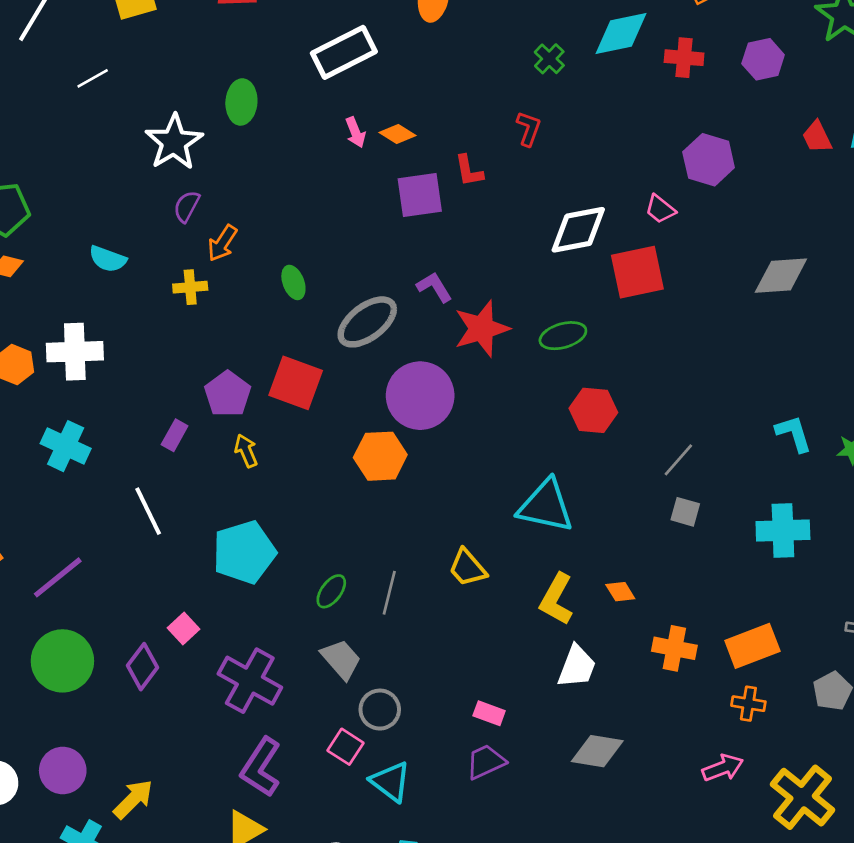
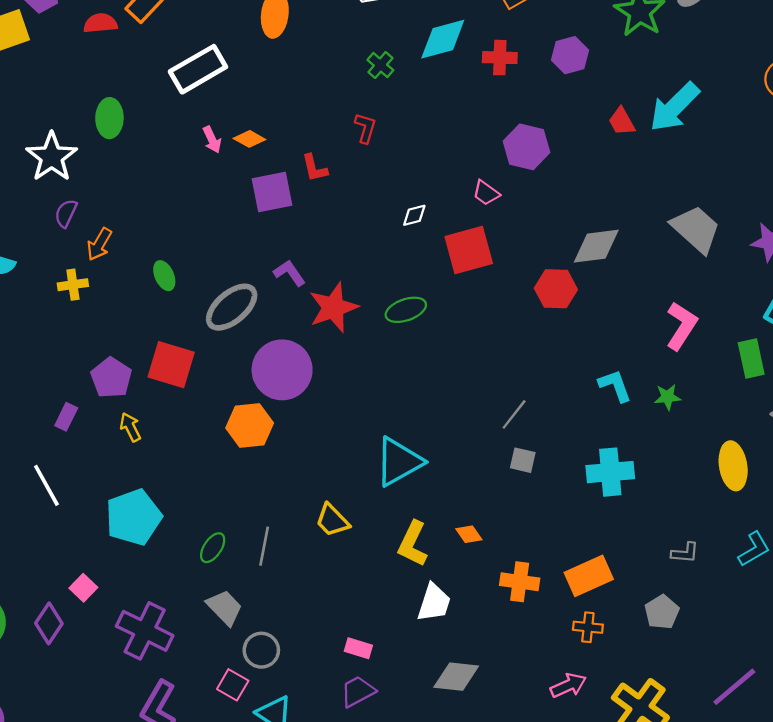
white diamond: (578, 230) -> (414, 215), size x0.5
red hexagon: (593, 410) -> (556, 289), moved
cyan triangle: (546, 506) -> (399, 462), turned -38

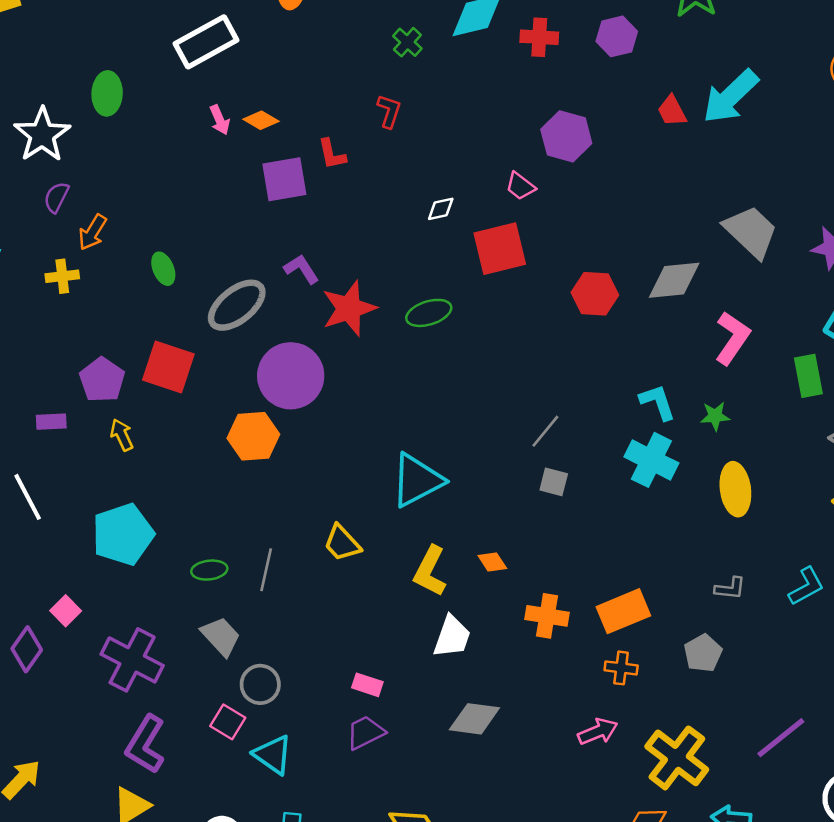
gray diamond: (596, 246) -> (674, 280), moved
purple rectangle: (66, 417) -> (51, 422), turned 60
yellow ellipse: (733, 466) -> (735, 489), moved
cyan cross: (610, 472) -> (651, 460), moved, turned 30
green ellipse: (213, 548) -> (209, 570), turned 48

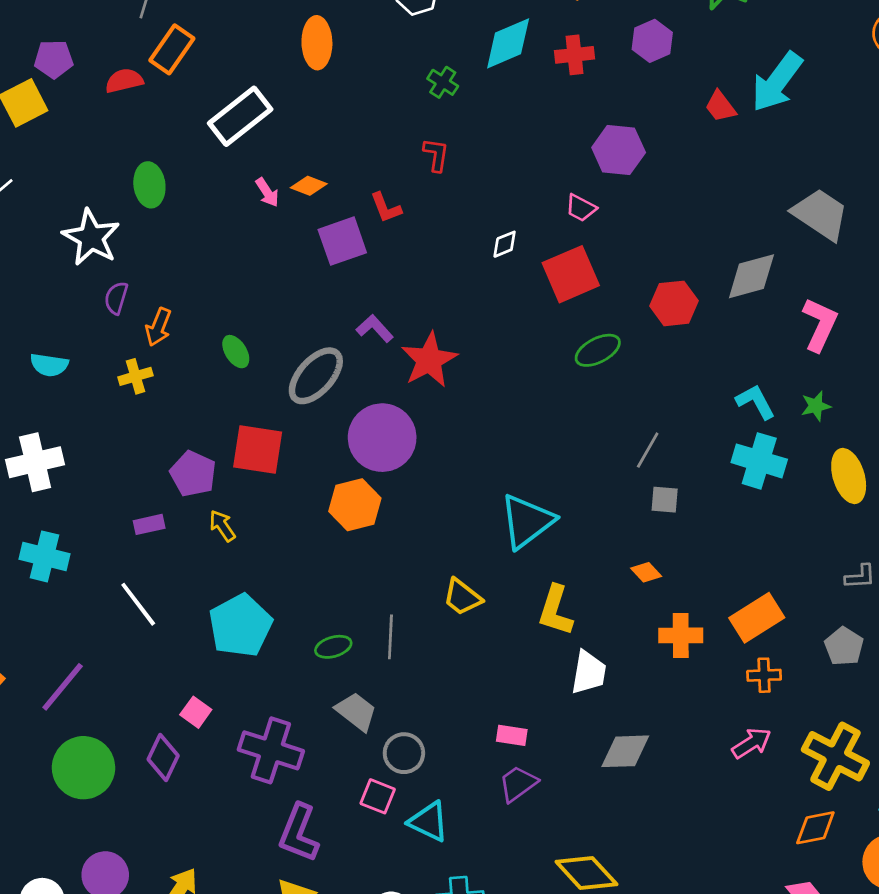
green ellipse: (429, 313) -> (598, 350), moved
orange diamond: (492, 562) -> (646, 572), moved

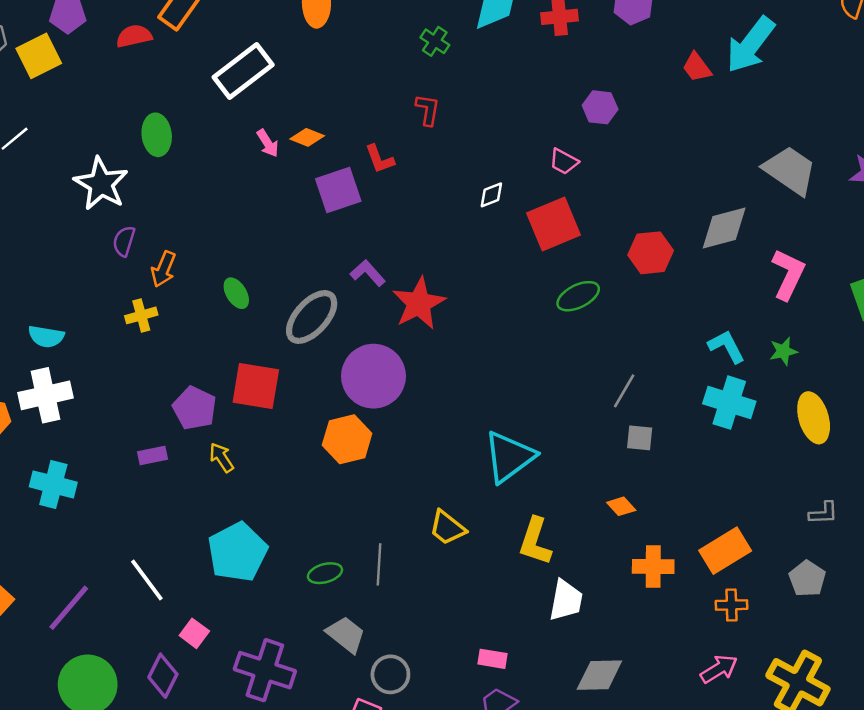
purple hexagon: (619, 150) -> (600, 107), size x0.7
cyan semicircle: (49, 365) -> (46, 336), moved
white line: (138, 604) -> (147, 580), moved

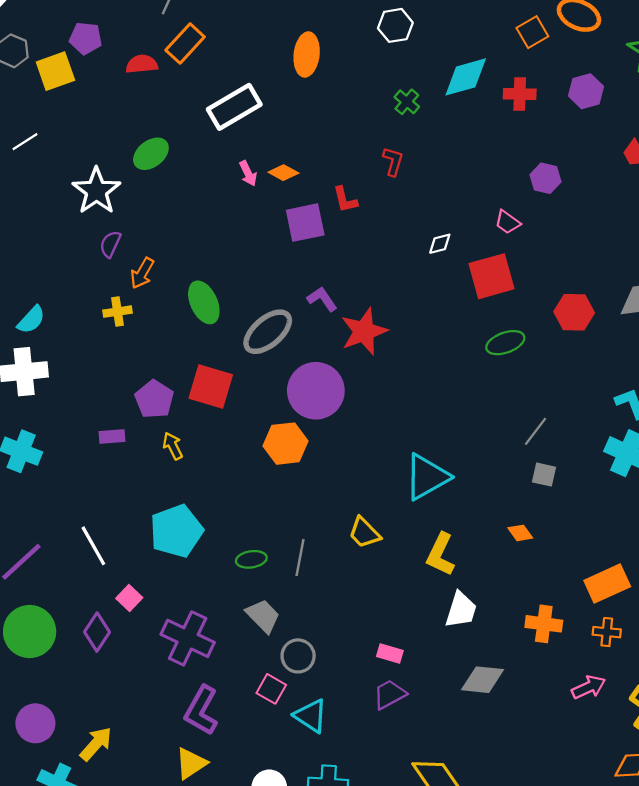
green ellipse: (157, 135) -> (151, 154), turned 52
green ellipse: (236, 293) -> (204, 302), size x1.5
cyan semicircle: (46, 336) -> (31, 320), turned -64
orange cross: (653, 566) -> (544, 624), moved

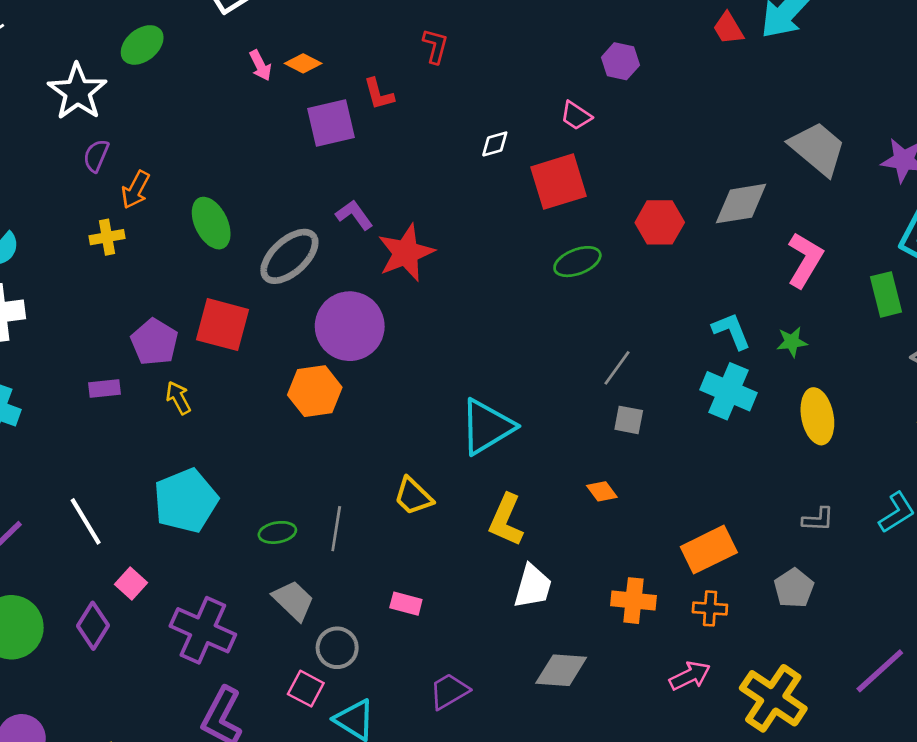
pink rectangle: (390, 653) -> (406, 604), moved

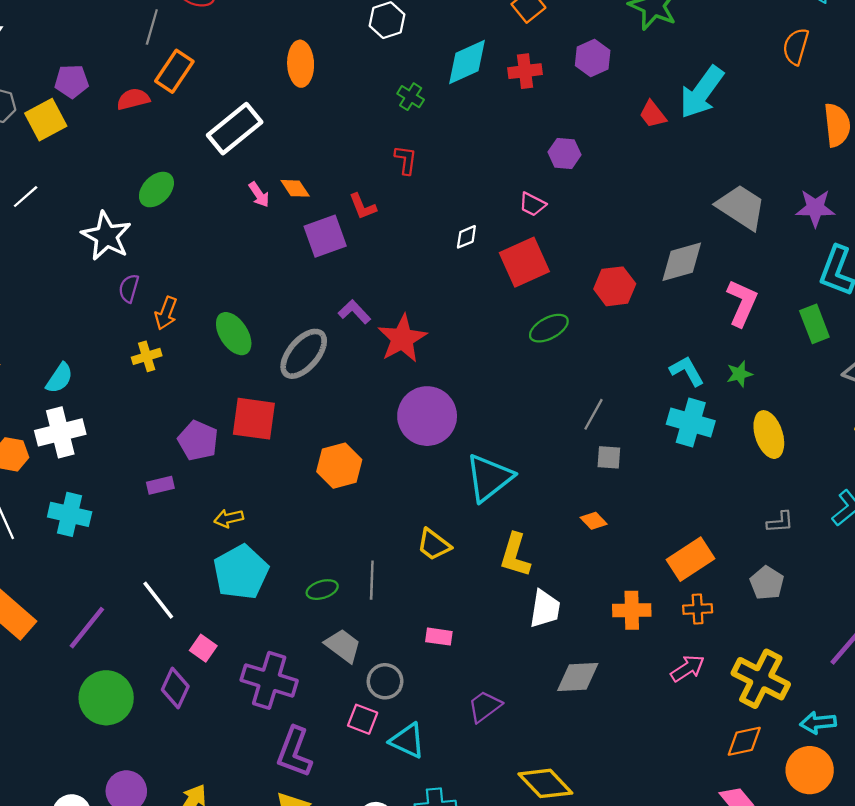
orange diamond: (303, 63) -> (295, 188), turned 36
purple circle: (350, 326) -> (427, 416), moved
yellow arrow: (178, 398) -> (229, 518), moved, turned -68

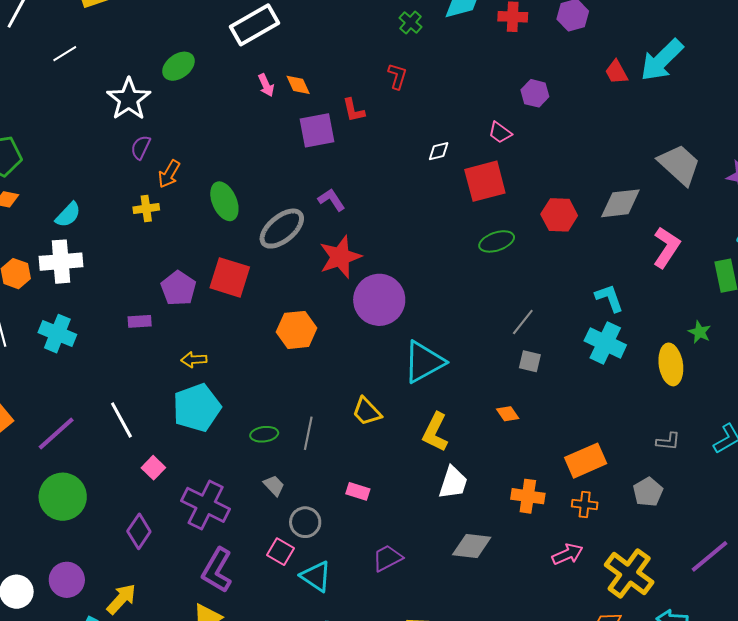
red star: (402, 339) -> (340, 257), moved
green star: (739, 374) -> (700, 332), moved, turned 30
gray trapezoid: (343, 646) -> (274, 485), size x0.7
purple diamond: (175, 688) -> (139, 531), moved

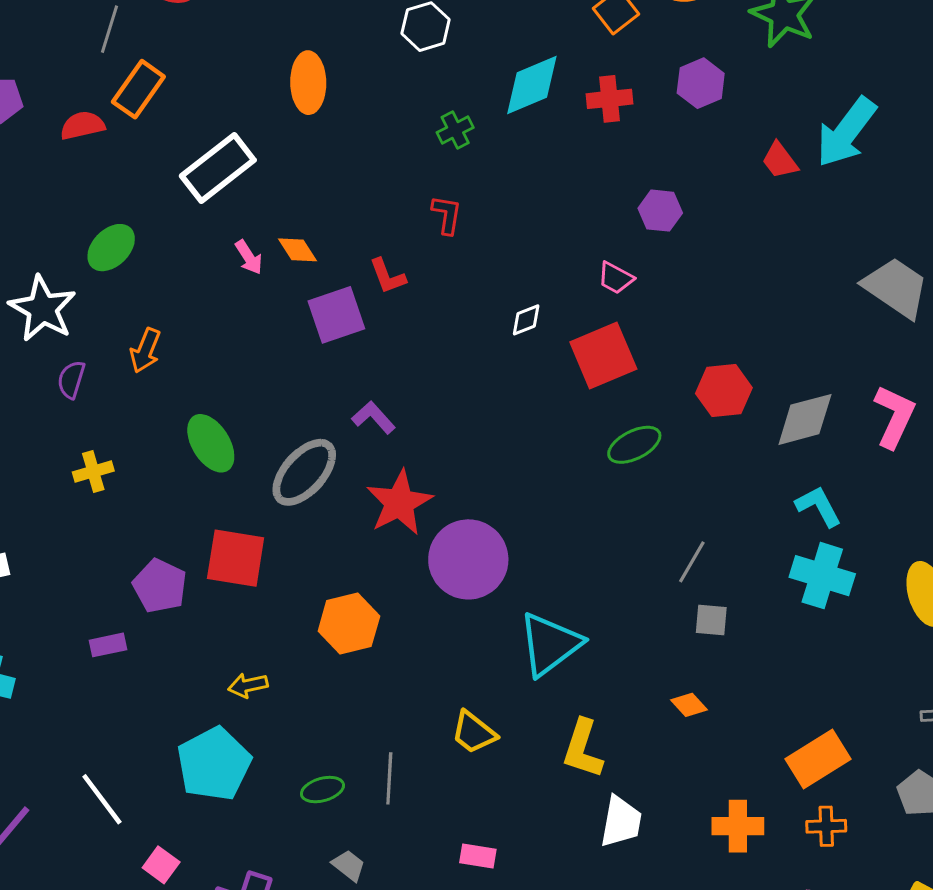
green cross: (411, 22) -> (455, 130), turned 30
orange arrow: (169, 174) -> (145, 350), moved
gray diamond: (620, 203) -> (805, 419), moved
yellow arrow: (194, 360) -> (248, 685), moved

